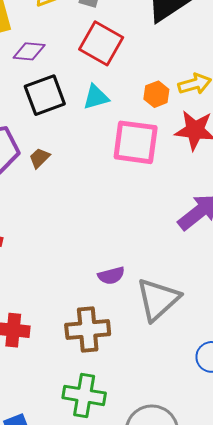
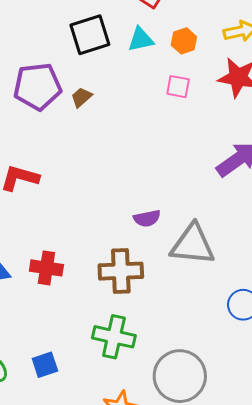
orange hexagon: (156, 94) -> (184, 41), moved
pink square: (136, 142) -> (178, 87), size x0.5
gray triangle: (158, 299) -> (193, 245), turned 45

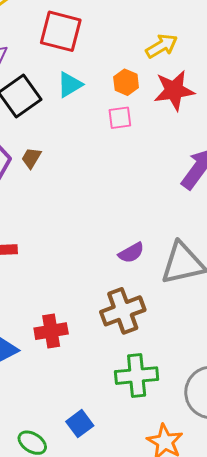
orange hexagon: (184, 41) -> (126, 82), moved

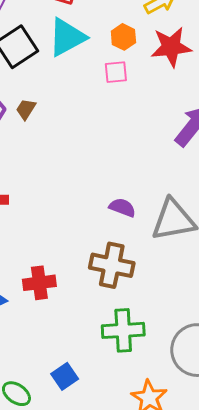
cyan triangle: (70, 85) -> (67, 37), size x1.5
purple semicircle: (131, 253) -> (122, 207), turned -132
brown cross: (123, 311) -> (112, 265), turned 30

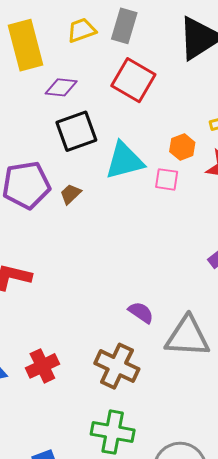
cyan triangle: (67, 37) -> (124, 161), moved
red cross: (39, 283) -> (42, 366), turned -32

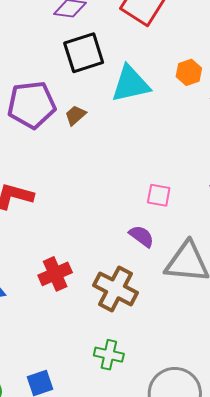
pink square: (167, 179) -> (159, 195), moved
red cross: (42, 366) -> (55, 274), moved
green cross: (113, 432) -> (109, 355), size x0.7

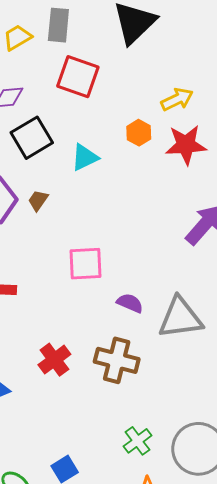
cyan triangle: (131, 84) -> (85, 157), size x0.7
pink square: (159, 195) -> (85, 264), moved, size x1.5
green cross: (109, 355) -> (138, 441), moved, turned -36

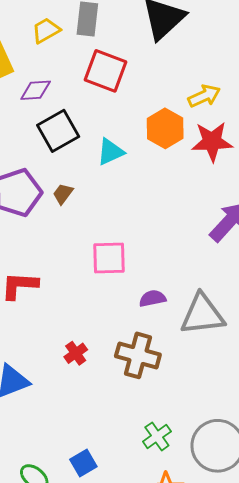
orange hexagon: (139, 133) -> (165, 128), size x1.5
purple semicircle: (130, 303) -> (152, 298), turned -36
red cross: (54, 360) -> (76, 353), size x0.7

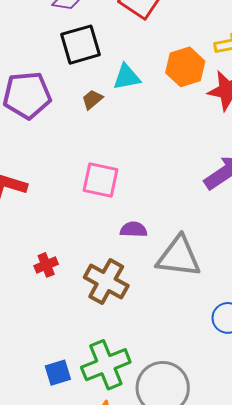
brown trapezoid: (63, 194) -> (92, 99), moved
green cross: (157, 436) -> (106, 365), size x1.6
blue square: (83, 463) -> (58, 373), moved

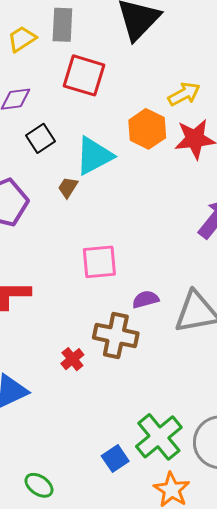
black square: (81, 45) -> (41, 138), size x0.7
cyan triangle: (127, 77) -> (94, 156), size x1.4
brown cross: (106, 282) -> (116, 335), moved

